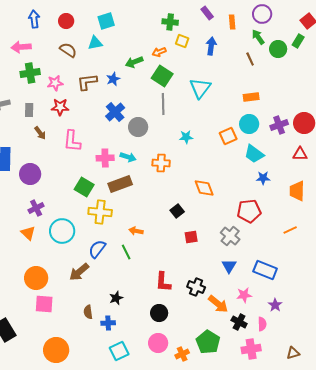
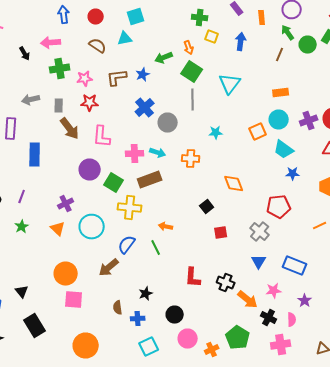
orange arrow: (159, 52) -> (189, 48), turned -88
brown line: (250, 59) -> (280, 54), turned 48
brown arrow: (40, 133) -> (70, 128), size x1.6
purple circle: (30, 174) -> (90, 170), moved
black circle: (159, 313) -> (175, 314), moved

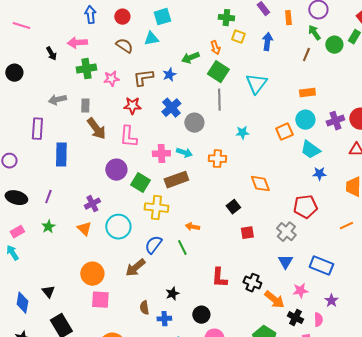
red star: (90, 102) -> (132, 106), moved

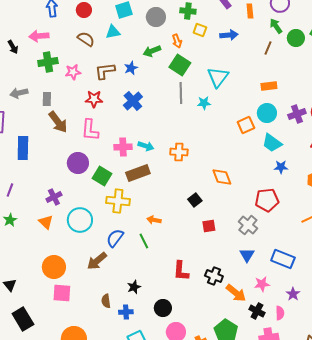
blue arrow: (267, 42) -> (229, 35), turned 78
gray circle: (194, 123) -> (156, 17), moved
cyan star: (242, 133) -> (204, 103), moved

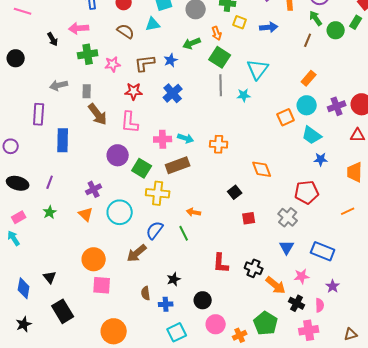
orange rectangle: (269, 86) -> (309, 78), turned -42

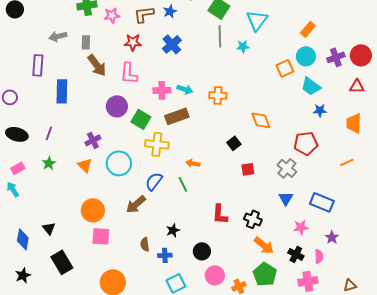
orange arrow: (276, 285) -> (264, 245), moved

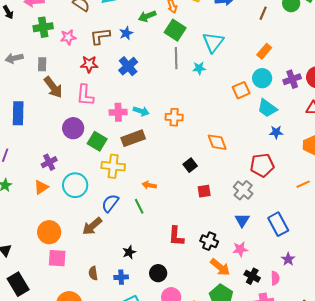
orange triangle: (85, 165) -> (41, 187), turned 42
blue rectangle: (322, 202) -> (278, 224), turned 40
pink star: (301, 227) -> (240, 249), moved
brown semicircle: (145, 244) -> (93, 273), moved

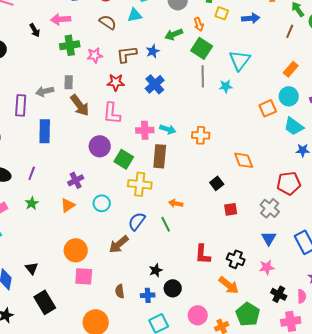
gray arrow: (14, 58) -> (45, 91), moved
brown rectangle: (133, 138) -> (160, 156), turned -65
cyan circle: (75, 185) -> (102, 203), size x0.7
orange arrow: (220, 267) -> (229, 285), moved
black circle: (158, 273) -> (173, 288), moved

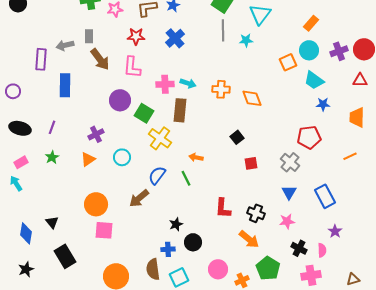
orange diamond: (244, 160) -> (252, 98), moved
yellow cross: (140, 184) -> (160, 138), turned 30
brown semicircle: (120, 291) -> (153, 269), moved, size x1.5

